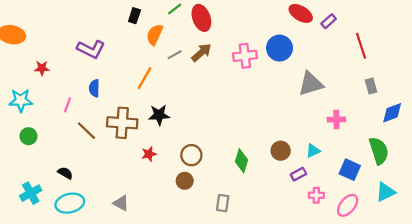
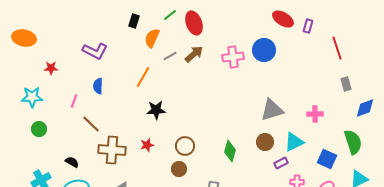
purple rectangle: (329, 21) -> (308, 26), turned -32
gray triangle: (311, 84) -> (272, 110), moved
brown cross: (122, 123) -> (112, 150), moved
cyan triangle: (313, 151) -> (294, 142), size x1.5

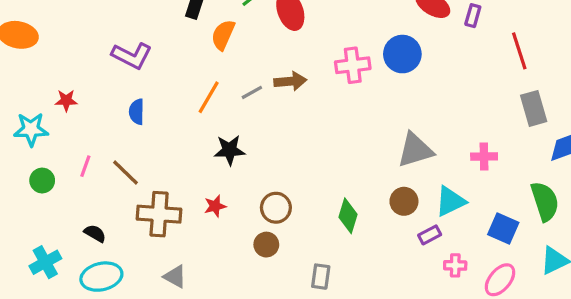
brown arrow: (194, 54) -> (290, 81), moved, turned 36
gray line: (170, 56) -> (252, 92), moved
red star: (51, 68) -> (66, 100), moved
gray rectangle: (346, 84) -> (534, 108), size x1.5
pink line: (74, 101) -> (85, 166), moved

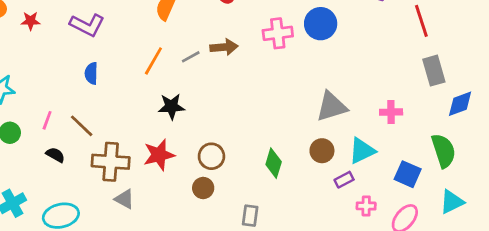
red star: (66, 100) -> (31, 21), moved
red star: (215, 206) -> (159, 155), size x1.6
black semicircle: (95, 233) -> (55, 155), moved
gray triangle: (175, 277) -> (124, 199), moved

